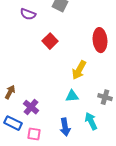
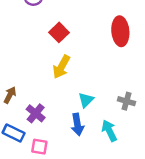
yellow arrow: (79, 70) -> (61, 67), moved
cyan triangle: (72, 96) -> (86, 100), turned -40
blue arrow: (65, 127) -> (77, 124), moved

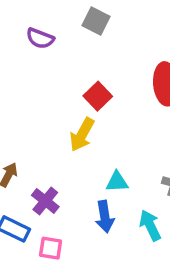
red square: (59, 32) -> (98, 96), moved
cyan triangle: (86, 100) -> (117, 182), turned 42

